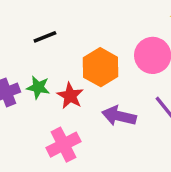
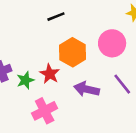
black line: (45, 37) -> (56, 17), moved
green star: (38, 87) -> (25, 80), moved, turned -30

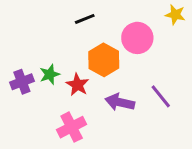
pink circle: (112, 43) -> (137, 38), moved
green star: (25, 80) -> (50, 74), moved

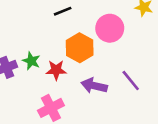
green star: (50, 74) -> (31, 61), turned -30
red star: (77, 85) -> (56, 70), turned -30

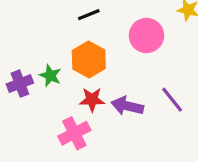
orange hexagon: (80, 48) -> (89, 60), moved
red star: (56, 70) -> (92, 100), moved

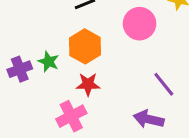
purple arrow: (127, 106) -> (149, 119), moved

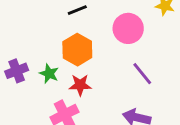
green star: (49, 62) -> (49, 74), moved
purple line: (164, 84) -> (142, 74), moved

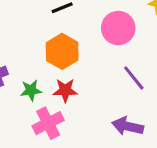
green star: (49, 74) -> (31, 90), moved, turned -30

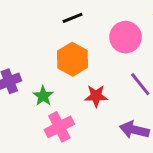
green star: (31, 90) -> (43, 96), turned -30
red star: (65, 90) -> (96, 96), moved

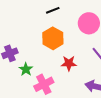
green star: (43, 96) -> (26, 69), moved

